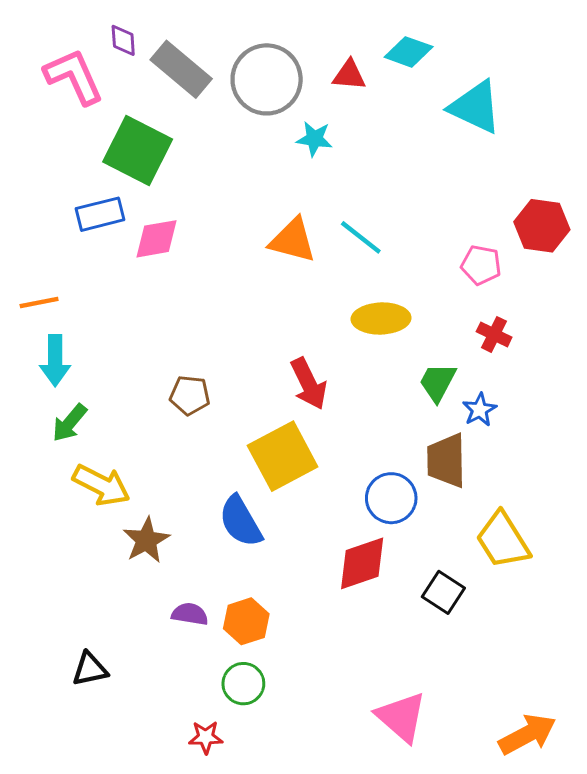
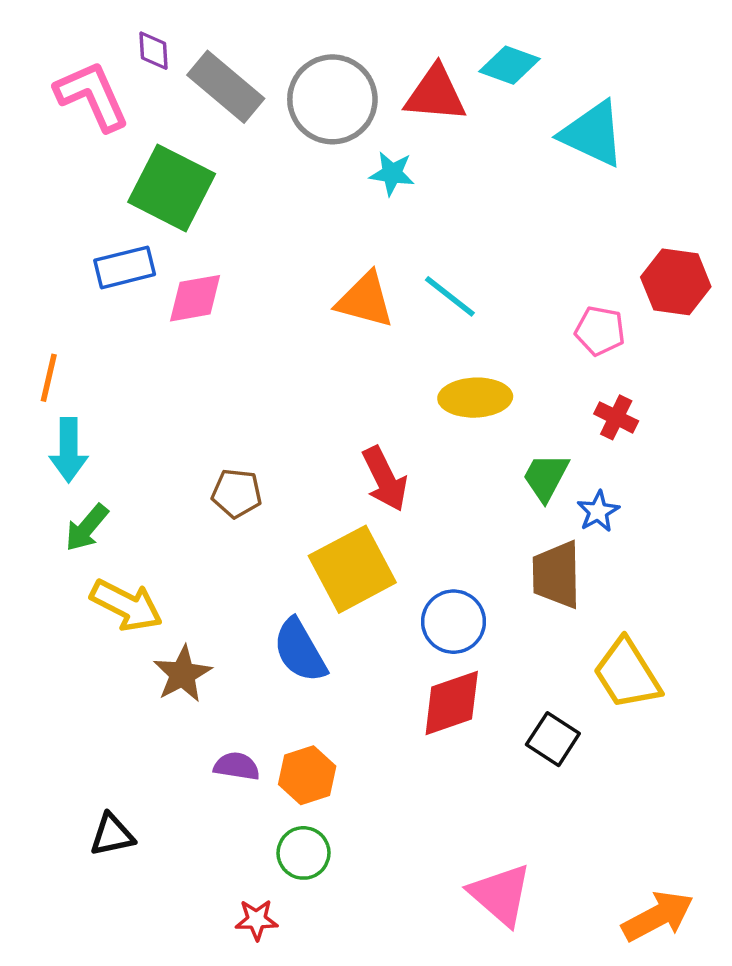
red triangle: (349, 75) -> (435, 94), size x1.5
orange line: (39, 303) -> (49, 378), turned -66
blue circle: (391, 498) -> (453, 622), moved

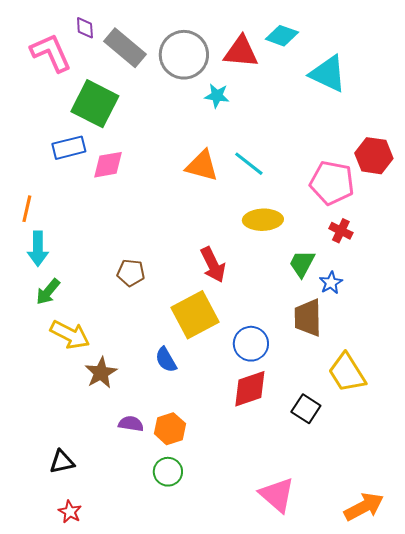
pink pentagon: (600, 331) -> (332, 183), size x1.6
blue semicircle: (300, 651) -> (166, 360), size x0.7
red star: (257, 920) -> (70, 512), moved, turned 30

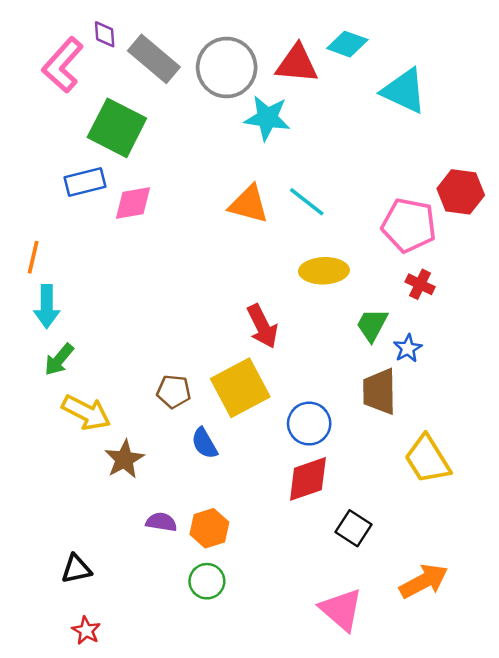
pink L-shape: (51, 53) -> (63, 65), turned -114
cyan star: (217, 96) -> (267, 118), size x1.5
brown pentagon: (131, 273) -> (174, 391), moved
black square: (306, 409) -> (354, 528), moved
orange arrow: (364, 507) -> (424, 581), moved

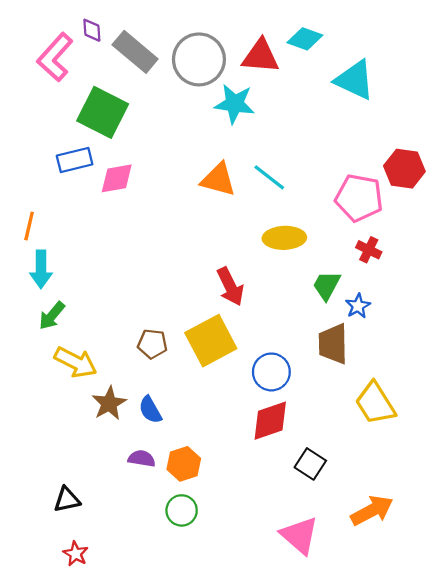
blue semicircle: (204, 443) -> (150, 410), moved

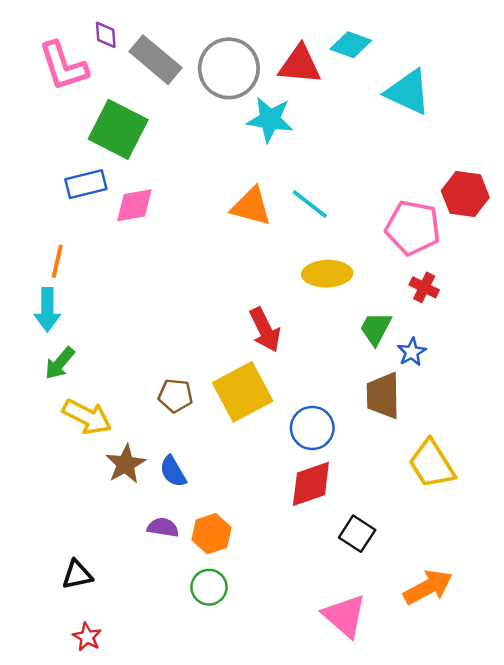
pink L-shape: (55, 57) -> (63, 66), turned -60
orange line: (29, 226) -> (57, 261), moved

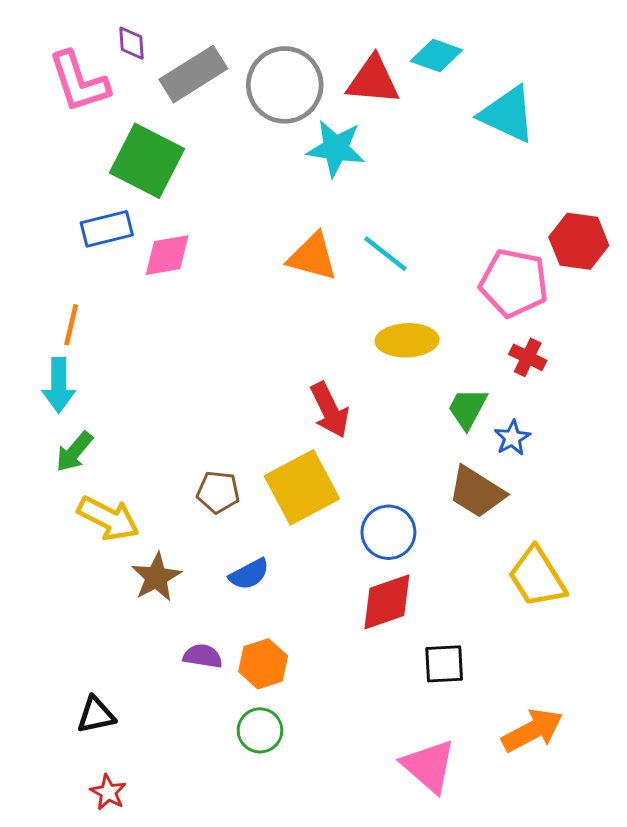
gray rectangle: (155, 60) -> (193, 74), turned -72
brown trapezoid: (383, 396) -> (477, 492), turned -57
blue semicircle: (173, 471) -> (249, 574), moved, turned -88
black square: (357, 534) -> (444, 664), turned -36

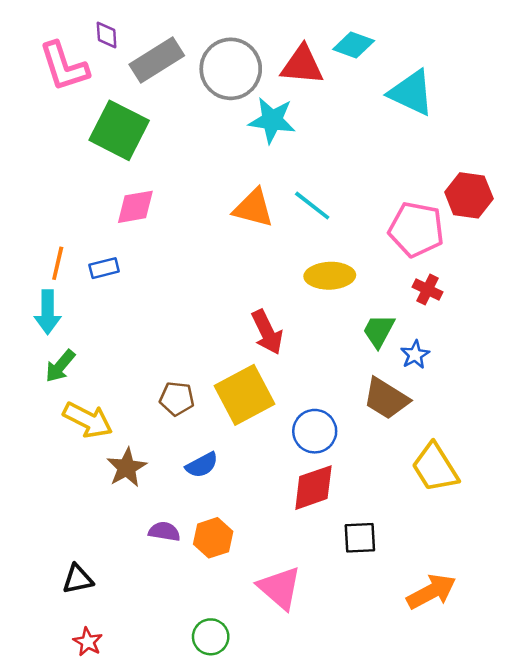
blue rectangle: (107, 229) -> (104, 268), moved, size x0.7
green circle: (260, 730) -> (211, 637), moved
pink triangle: (429, 766) -> (280, 588), moved

